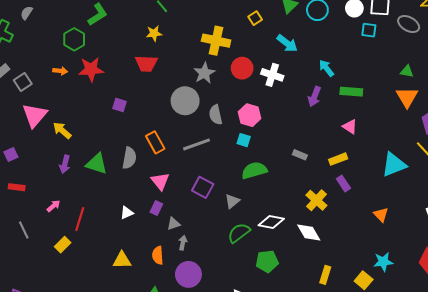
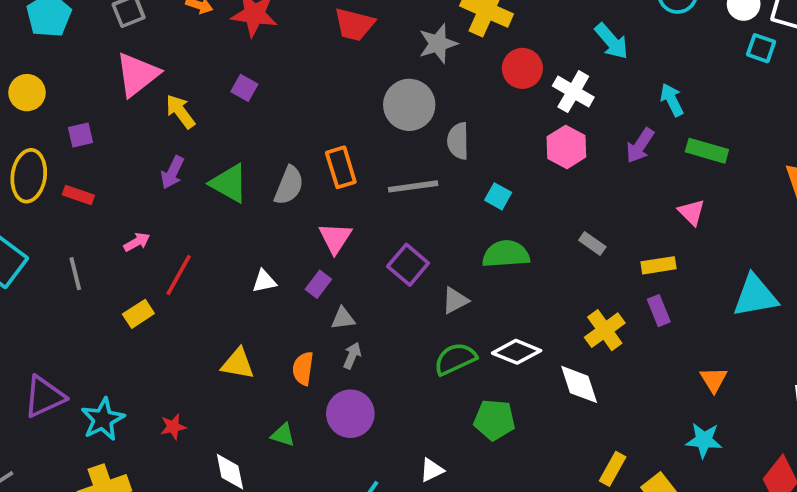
gray star: (204, 73) -> (438, 44), moved
purple square: (119, 105) -> (244, 88), moved
pink hexagon: (250, 115) -> (566, 147), moved
cyan star: (383, 262) -> (704, 440), moved
yellow rectangle: (325, 275) -> (613, 469), moved

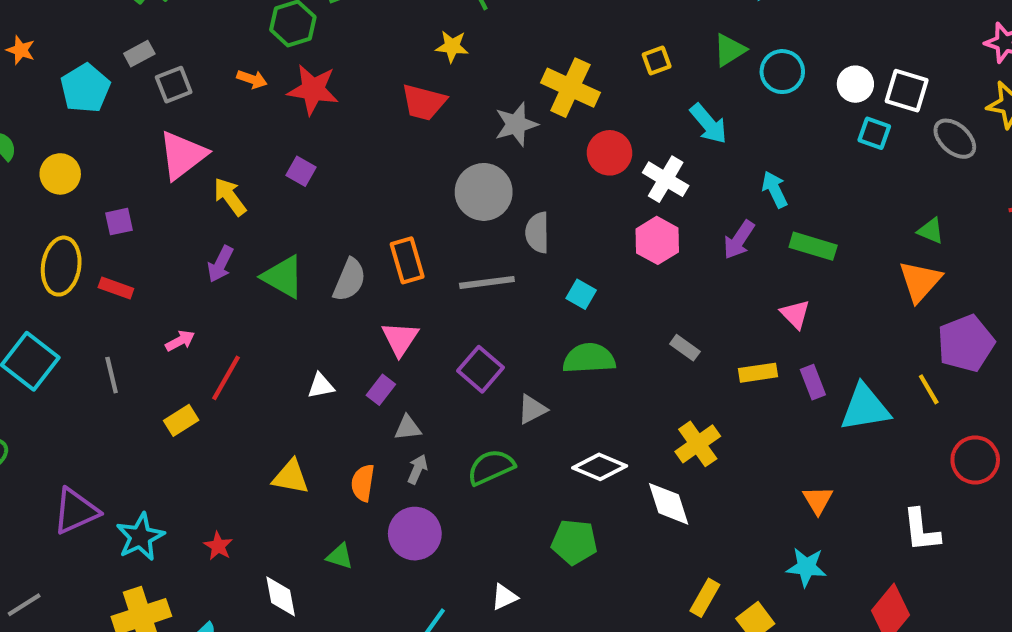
purple rectangle: (659, 311) -> (813, 382), moved
green semicircle: (455, 359) -> (491, 467), moved
red star: (173, 427) -> (218, 546), turned -30

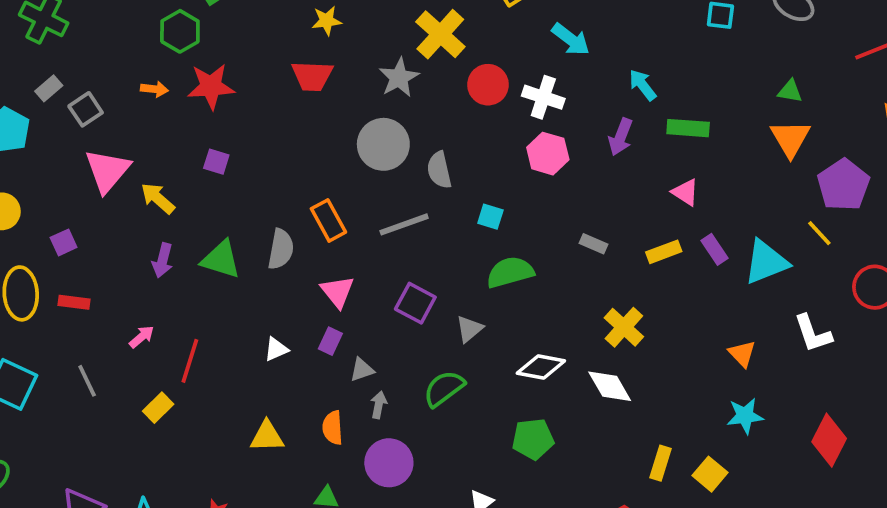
yellow cross: (570, 88) -> (440, 34), turned 30
white L-shape: (921, 530) -> (813, 333), moved

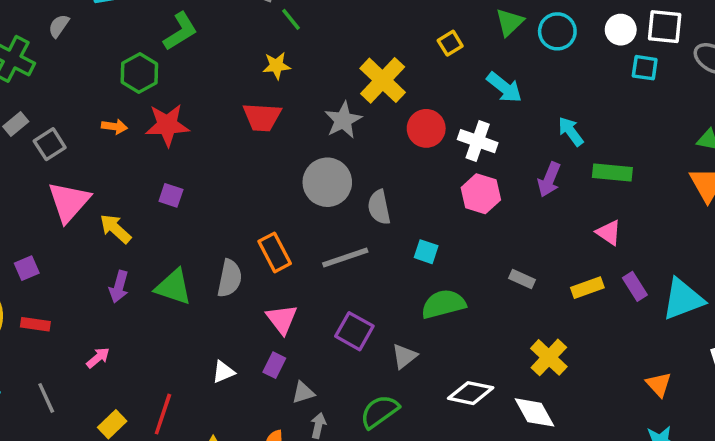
red line: (190, 361) -> (163, 414), moved

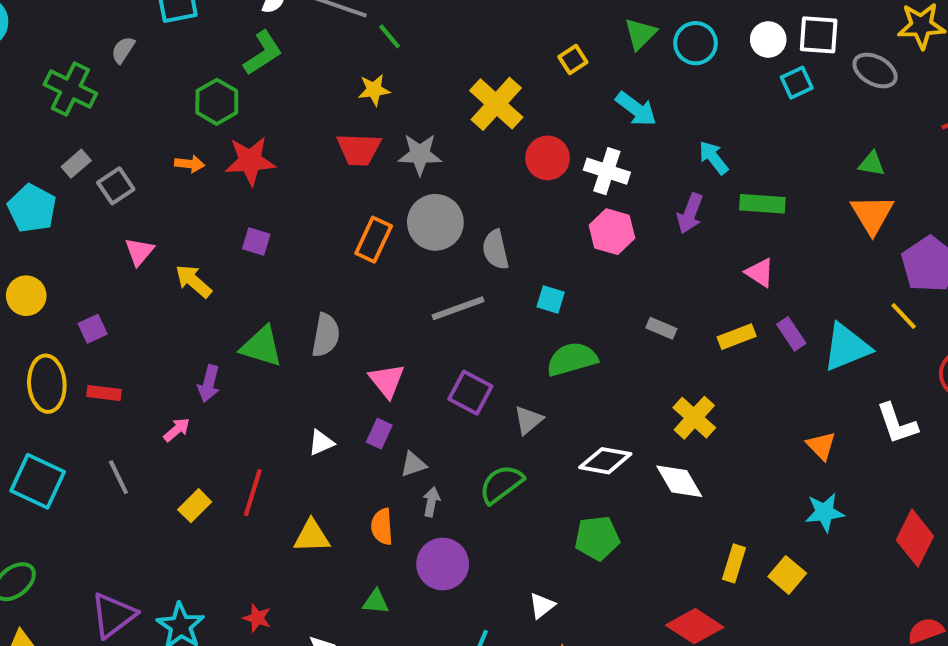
cyan square: (645, 68) -> (797, 83), turned -32
gray star: (343, 120) -> (420, 154), moved, turned 30
pink triangle: (69, 202) -> (139, 251), size x0.6
orange rectangle: (275, 252) -> (374, 240), moved, turned 54
purple arrow: (119, 287) -> (209, 384), moved

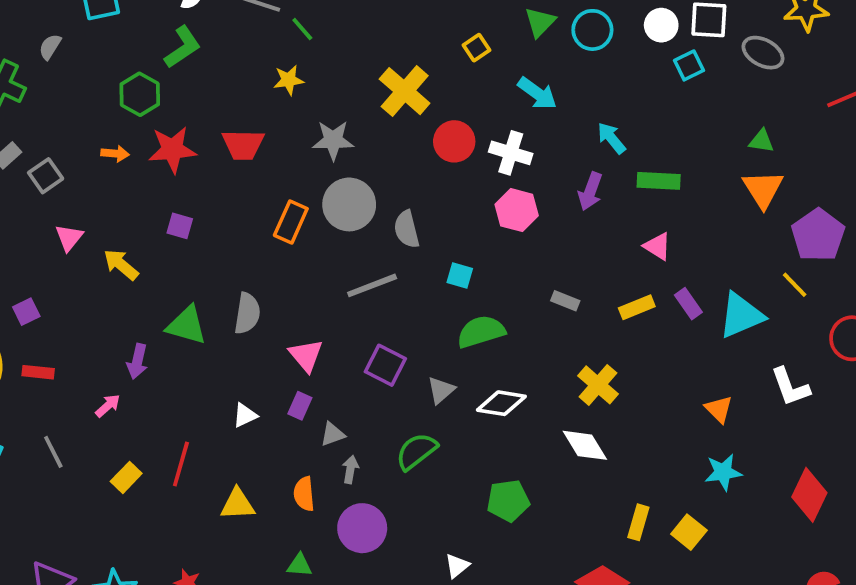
red trapezoid: (359, 149) -> (243, 145), moved
white diamond: (605, 461) -> (501, 403), moved

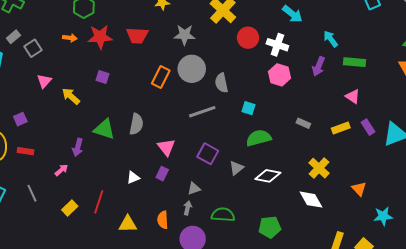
orange triangle: (719, 409) -> (359, 189), moved
gray triangle: (333, 434) -> (194, 189), moved
green semicircle: (416, 451) -> (223, 215), moved, turned 40

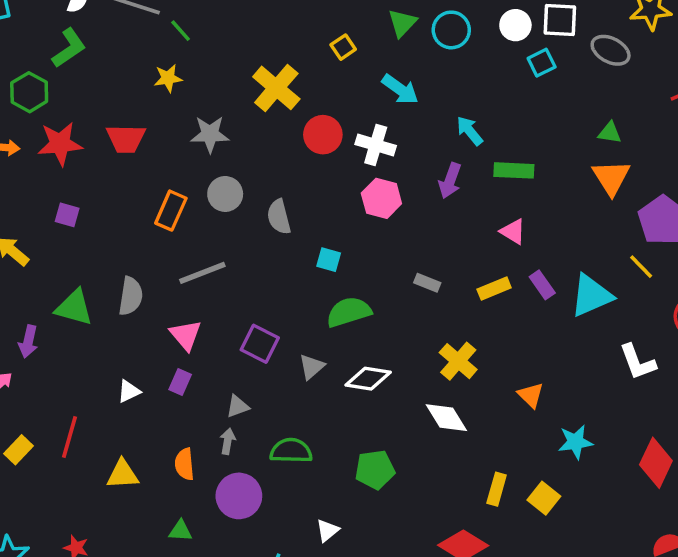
gray circle: (192, 69) -> (225, 194), size x0.7
gray line: (202, 112) -> (202, 273), moved

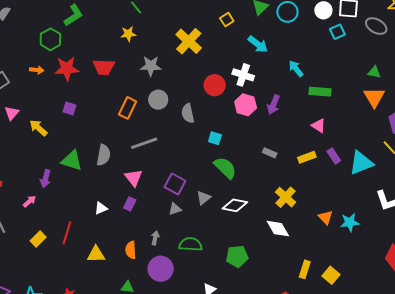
red circle: (323, 135) -> (215, 85), moved
purple arrow: (450, 181) -> (274, 105), moved
green semicircle: (349, 312) -> (225, 168), turned 60
gray triangle: (238, 406) -> (175, 209), moved
cyan star: (575, 442) -> (350, 222), moved

